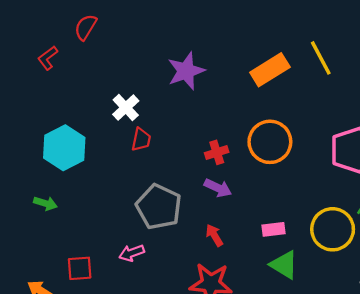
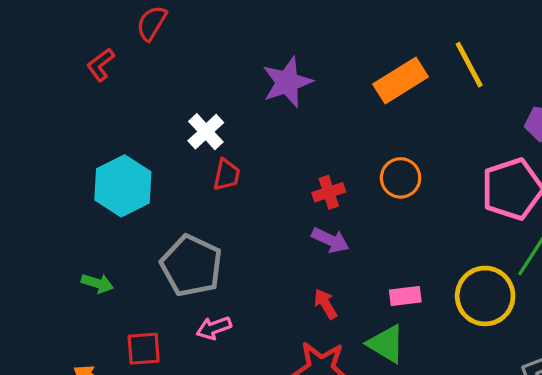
orange circle: (270, 142) -> (401, 178), size x0.7
green arrow: (45, 203) -> (97, 283), moved
gray pentagon: (159, 207) -> (191, 266), moved
green triangle: (284, 265) -> (386, 344), moved

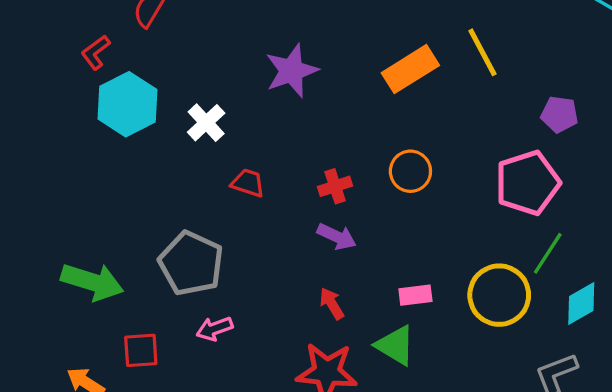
red trapezoid: (227, 175) -> (248, 183), moved, turned -84
cyan hexagon: (123, 186) -> (127, 104), moved
green arrow: (97, 283) -> (92, 282), size x1.8

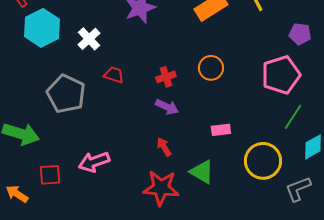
gray pentagon: (191, 263) -> (66, 94), moved
pink rectangle: (415, 295) -> (221, 130), moved
yellow circle: (499, 295) -> (263, 161), moved
pink arrow: (214, 329) -> (94, 162), size x1.4

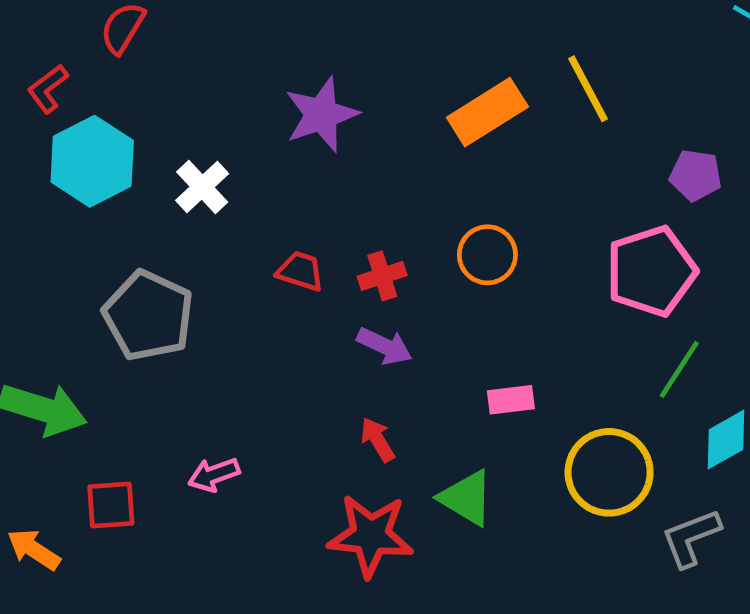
red trapezoid: (114, 75) -> (300, 271), moved
pink arrow: (94, 162) -> (214, 475), size x0.7

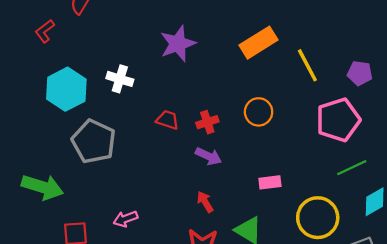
yellow line: (588, 89) -> (307, 65), moved
cyan hexagon: (92, 161) -> (66, 89), moved
white cross: (202, 187) -> (120, 79), turned -30
green line: (679, 369) -> (352, 168), turned 32

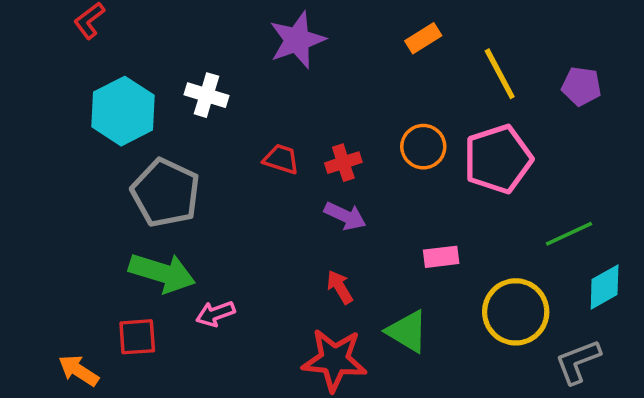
orange rectangle: (259, 43) -> (423, 38), size x0.6
pink pentagon: (338, 120) -> (498, 159), moved
green arrow: (42, 187) -> (162, 273), moved

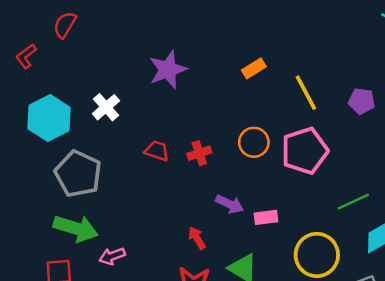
white cross: (207, 95) -> (106, 107), turned 32
purple arrow: (345, 216) -> (230, 204), moved

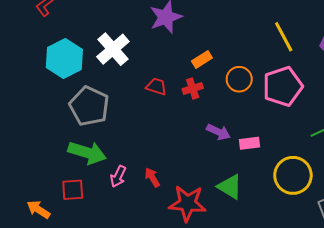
orange rectangle: (254, 68) -> (202, 60), moved
white cross: (106, 107) -> (113, 49), size x1.4
red arrow: (197, 238) -> (152, 177), moved
pink arrow: (112, 256) -> (118, 176), turned -45

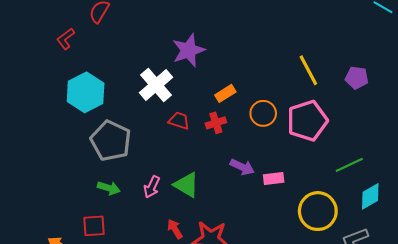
white cross: (113, 49) -> (156, 85), moved
green arrow: (87, 153) -> (109, 188), size x0.6
pink arrow: (118, 176) -> (152, 187), moved
red arrow: (152, 177) -> (175, 229), moved
green triangle: (230, 187) -> (186, 185), moved

